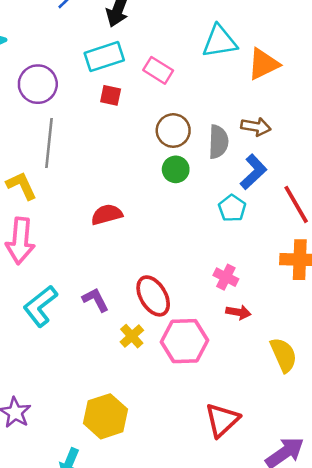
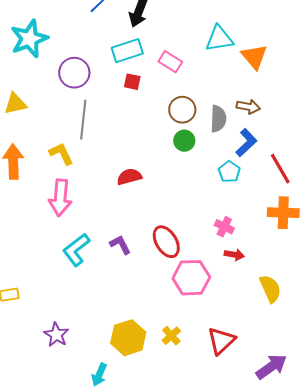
orange triangle: (263, 64) -> (254, 57), turned -44
yellow cross: (132, 336) -> (171, 336), moved

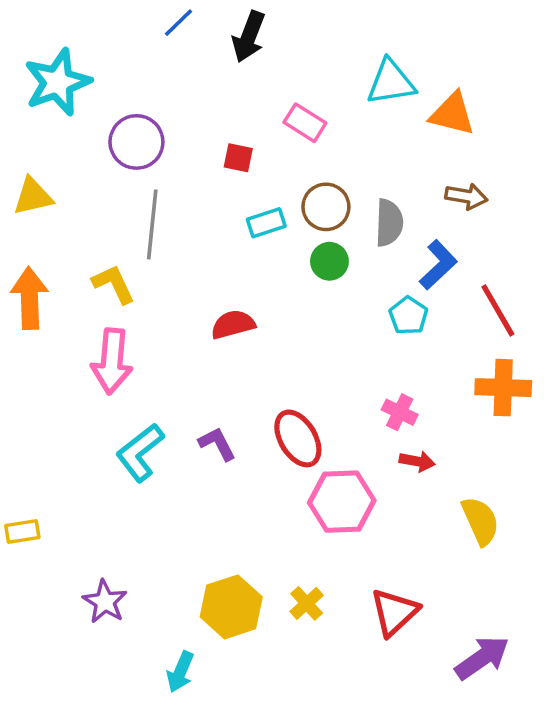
cyan rectangle: (127, 51) -> (266, 223), moved, size x0.7
orange triangle: (254, 57) -> (452, 114), turned -36
brown arrow: (248, 107) -> (466, 196), moved

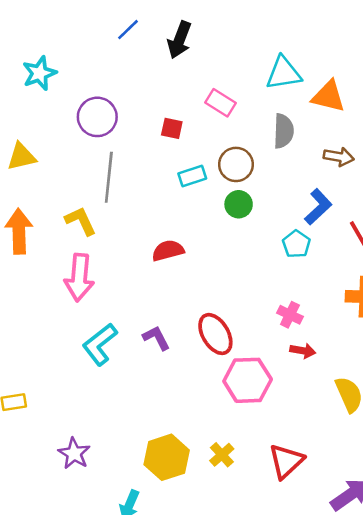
cyan star: (58, 82) -> (39, 73), size x0.7
gray semicircle: (389, 223) -> (284, 131), moved

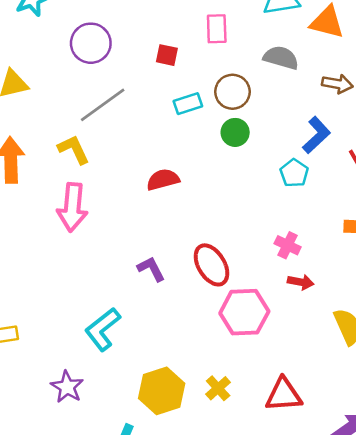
pink rectangle: (221, 103) -> (217, 29), turned 56
gray semicircle: (284, 131) -> (281, 58), turned -76
gray line: (109, 177) -> (103, 105), turned 48
cyan L-shape: (100, 344) -> (103, 329), moved
red triangle: (286, 461) -> (284, 395), turned 39

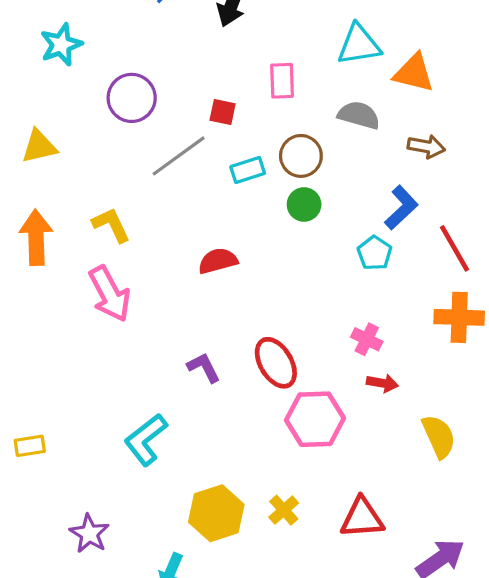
gray line: (103, 105) -> (179, 156), moved
pink arrow: (72, 207) -> (110, 294), turned -33
purple star: (67, 387) -> (89, 534), moved

